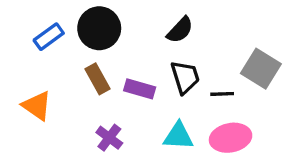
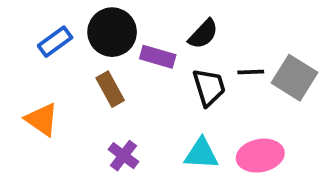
purple rectangle: (140, 89) -> (158, 57), moved
black line: (222, 94) -> (251, 72), moved

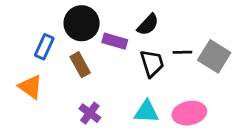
blue rectangle: (55, 42) -> (44, 47), moved, turned -30

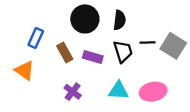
black circle: (82, 23) -> (85, 19), moved
black semicircle: (148, 25) -> (120, 20), turned -36
purple rectangle: (115, 41) -> (93, 57), moved

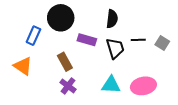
black circle: (85, 19) -> (61, 18), moved
gray square: (173, 46) -> (162, 43), size x0.6
brown rectangle: (65, 53) -> (65, 62), moved
purple rectangle: (93, 57) -> (87, 40), moved

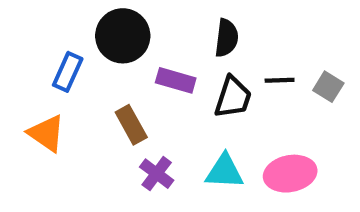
black trapezoid: (115, 48) -> (233, 97), turned 35
purple cross: (68, 86) -> (157, 174), moved

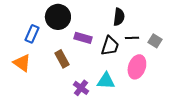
black semicircle: (227, 38) -> (119, 17), moved
purple cross: (157, 174) -> (81, 88), moved
pink ellipse: (290, 174) -> (137, 67), moved, turned -60

